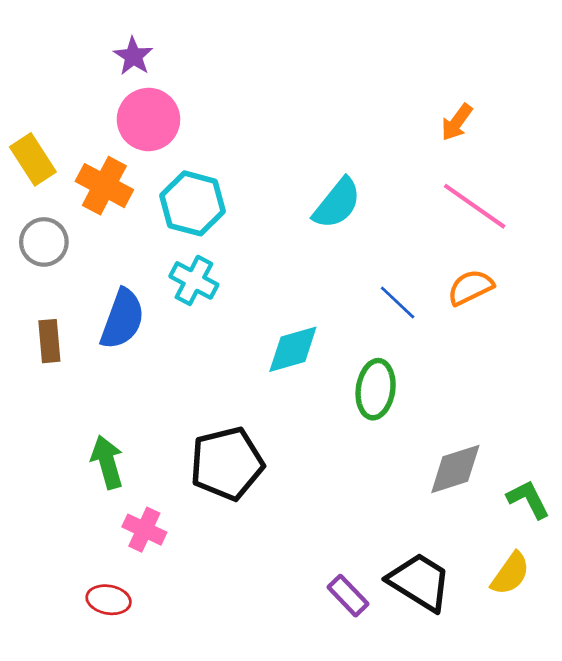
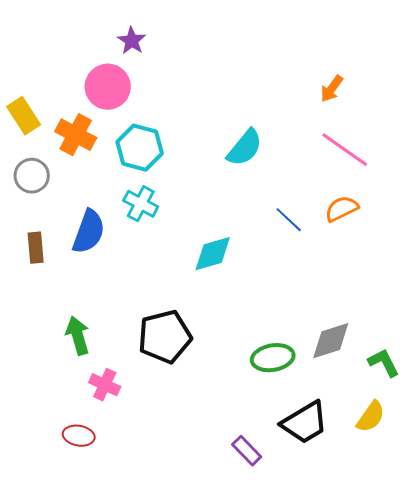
purple star: (133, 56) -> (132, 41), moved
green ellipse: (376, 389) -> (273, 358), moved, turned 72
black trapezoid: (420, 582) -> (305, 423), turned 117
purple rectangle: (348, 596) -> (247, 451), moved

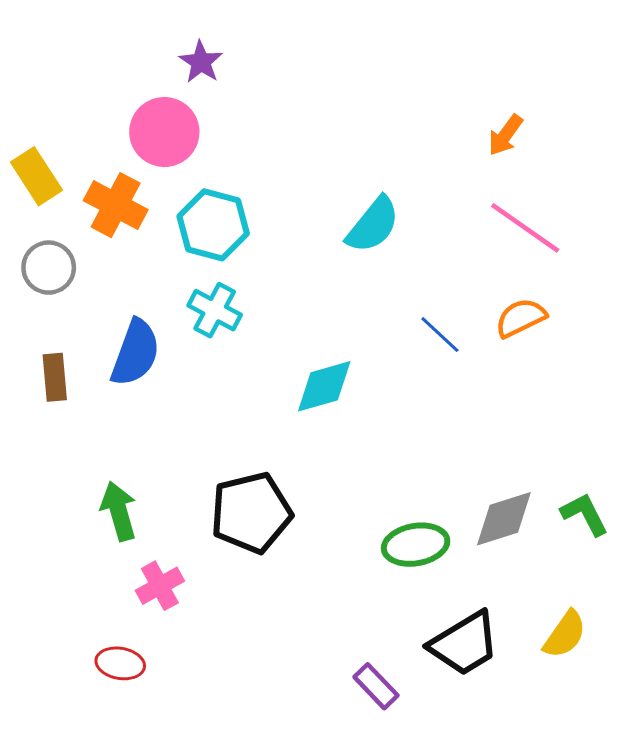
green L-shape: (384, 363) -> (585, 514), moved
pink cross: (105, 385) -> (160, 586), turned 36

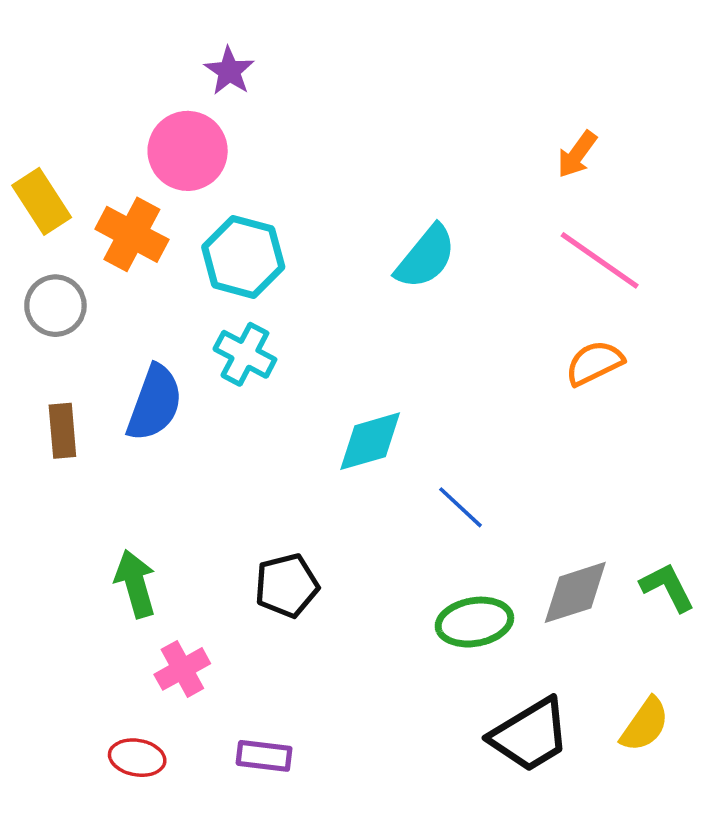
blue line: (440, 335) -> (461, 507), moved
black pentagon: (251, 513) -> (287, 586), size x0.7
purple rectangle: (376, 686) -> (264, 756), moved, turned -39

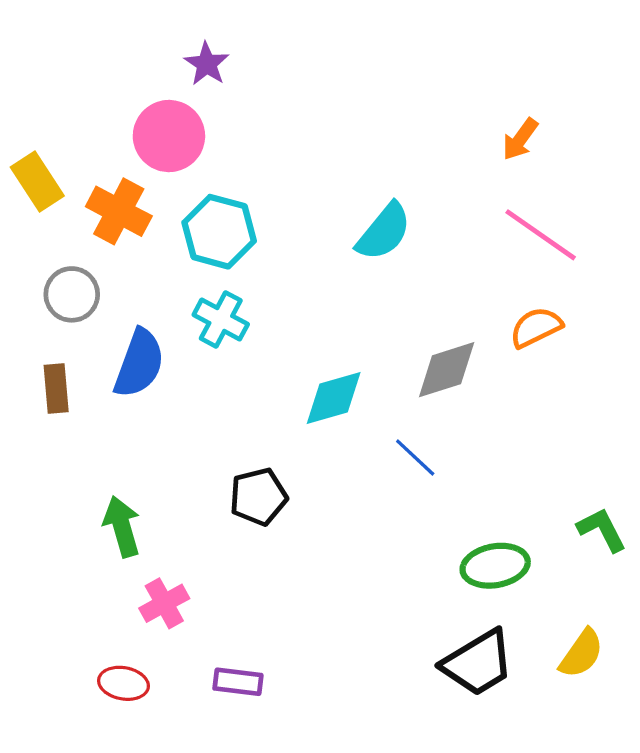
gray circle: (55, 306) -> (72, 294), moved
black pentagon: (287, 586) -> (258, 497), moved
gray diamond: (575, 592) -> (447, 370), moved
green ellipse: (474, 622) -> (495, 566), moved

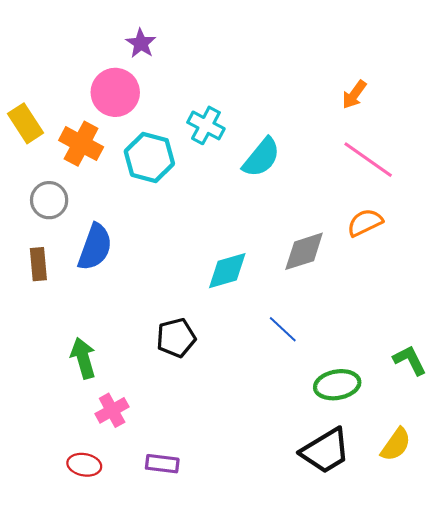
cyan cross: (221, 319) -> (206, 125), moved
blue line: (415, 457) -> (283, 329), moved

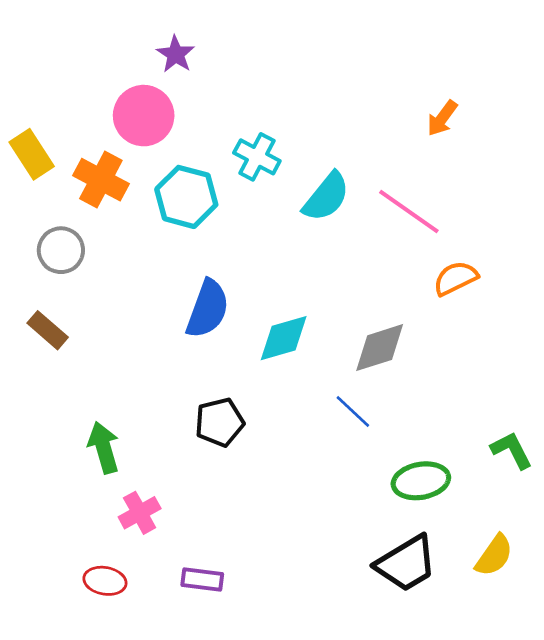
pink line: (368, 160) -> (409, 212), moved
blue semicircle: (95, 247) -> (208, 309), moved
gray diamond: (304, 251) -> (380, 348), moved
brown rectangle: (38, 264) -> (48, 330), turned -44

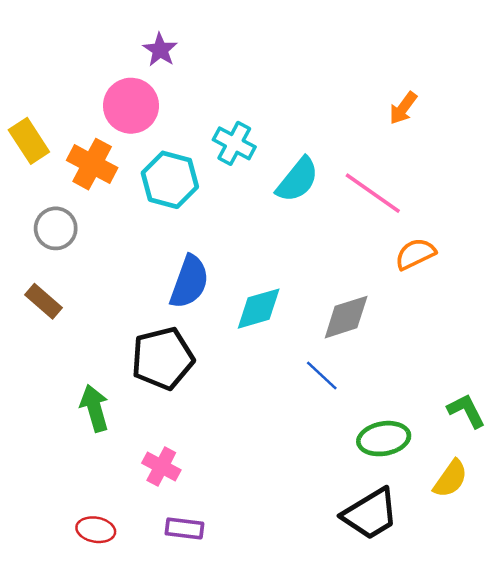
black pentagon: (220, 422) -> (163, 358), moved, size x1.4
pink cross: (140, 513) -> (161, 467), moved, turned -33
yellow semicircle: (494, 555) -> (451, 479), moved

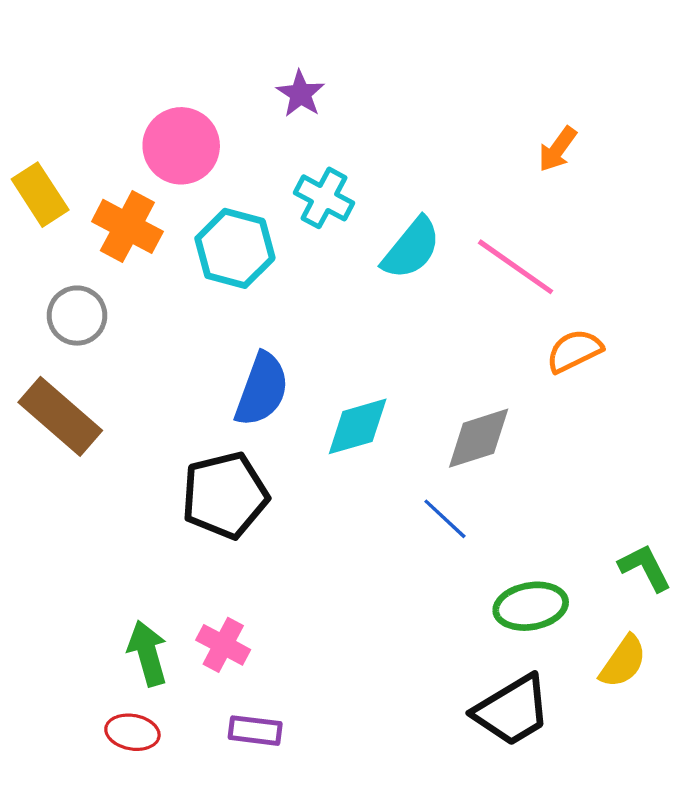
purple star: (160, 50) -> (300, 94), moved
brown rectangle: (44, 301) -> (60, 416), size x1.6
green arrow: (95, 408) -> (148, 653), moved

